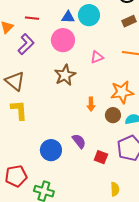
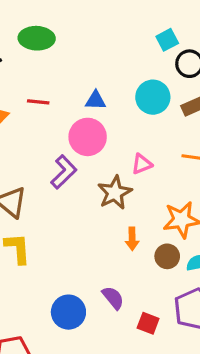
cyan circle: (89, 15) -> (153, 97), moved
purple L-shape: (26, 44) -> (64, 172), moved
brown star: (65, 75) -> (115, 193), moved

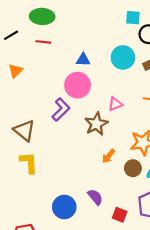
cyan square: (167, 40) -> (133, 18), turned 32
red line: (38, 102) -> (43, 42), moved
orange arrow: (132, 239) -> (109, 156), turned 40

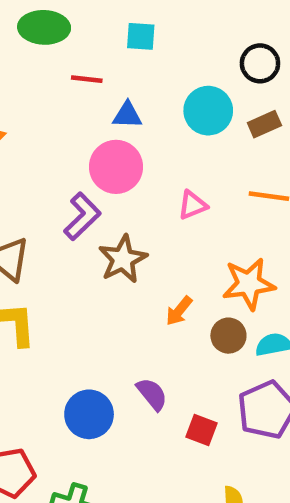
cyan square: (133, 18) -> (141, 36), moved
red line: (43, 42) -> (87, 79), moved
brown star: (96, 124) -> (123, 259), moved

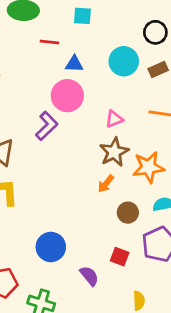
brown star: (123, 259) -> (114, 152), moved
brown circle: (228, 336) -> (128, 213), moved
purple semicircle: (152, 394) -> (89, 276), moved

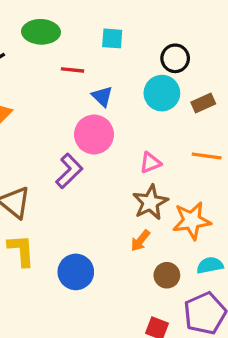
black circle: (155, 32) -> (175, 58), moved
blue triangle: (74, 64) -> (102, 96), turned 42
blue circle: (51, 247) -> (76, 272), moved

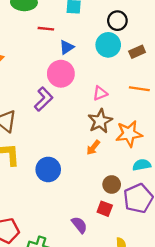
blue triangle: (102, 96) -> (67, 47), turned 42
brown circle: (167, 275) -> (112, 184), moved

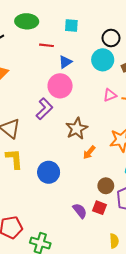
pink triangle: (100, 93) -> (110, 95), moved
brown star: (100, 121) -> (77, 129), moved
purple semicircle: (79, 225) -> (80, 211), moved

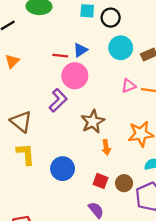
black circle: (111, 38) -> (111, 18), moved
red line: (46, 45) -> (60, 56), moved
orange arrow: (89, 152) -> (106, 147), turned -48
red square: (100, 208) -> (101, 181), moved

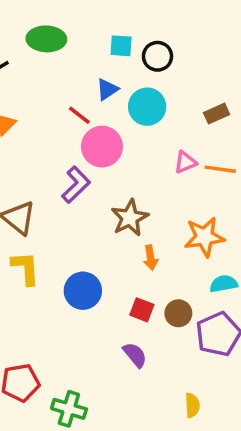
cyan circle: (121, 48) -> (147, 107), moved
blue triangle: (80, 50) -> (107, 89), moved
red line: (60, 56) -> (79, 115), turned 32

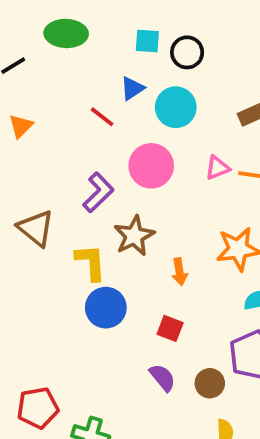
pink circle: (102, 147) -> (151, 166), moved
brown star: (130, 218) -> (134, 236), moved
yellow L-shape: (26, 268) -> (91, 262), moved
brown circle: (178, 313) -> (210, 383), moved

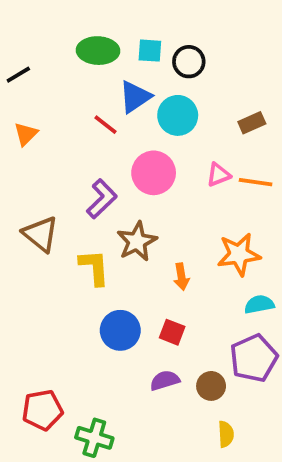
green ellipse: (66, 33) -> (98, 51), moved
blue triangle: (132, 88) -> (135, 97), size x1.4
blue circle: (106, 308) -> (120, 330), moved
purple semicircle: (163, 378) -> (165, 380), turned -68

